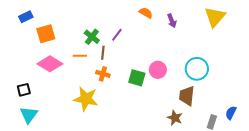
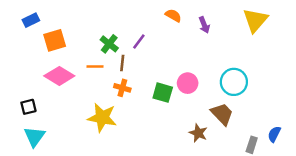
brown trapezoid: (187, 96) -> (222, 114), turned 130
brown star: (175, 118) -> (198, 133), moved

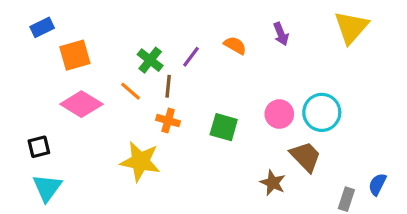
orange semicircle: (173, 15) -> (235, 45), moved
orange line: (95, 66) -> (130, 91), turned 42
pink circle: (188, 83) -> (279, 114), moved

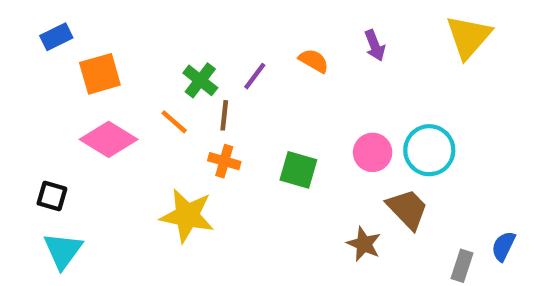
black square: (39, 147) -> (52, 196), turned 30

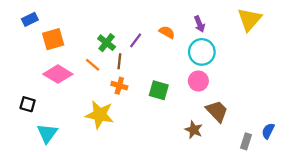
cyan circle: (429, 150) -> (202, 52), moved
cyan triangle: (63, 251) -> (47, 133), moved

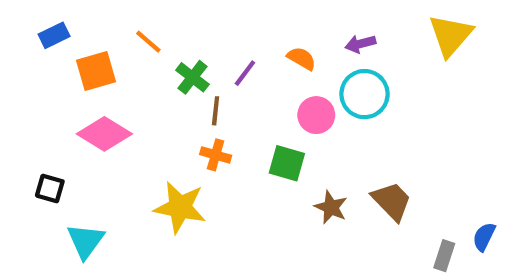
purple arrow: (199, 24) -> (360, 44), turned 98
orange line: (93, 65) -> (148, 42), moved
pink circle: (198, 81) -> (316, 115), moved
brown star: (194, 130) -> (331, 207), moved

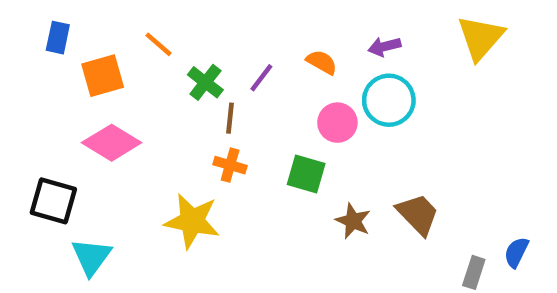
blue rectangle: (54, 35) -> (58, 38), turned -52
black square: (50, 188) -> (53, 201), size x1.5

